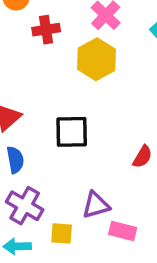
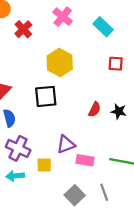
red cross: (46, 30) -> (23, 29), turned -30
yellow hexagon: (96, 59) -> (60, 62), moved

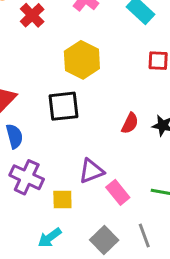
pink rectangle: (85, 160) -> (118, 192), turned 42
cyan arrow: (15, 176) -> (50, 238), moved, turned -30

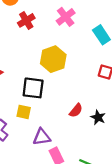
yellow square: (62, 200) -> (24, 112), moved

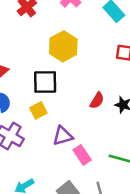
yellow square: (24, 112) -> (38, 110), turned -32

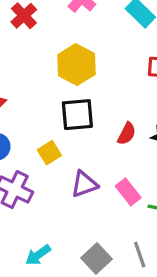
black square: (45, 82) -> (77, 115), moved
pink rectangle: (82, 155) -> (128, 192), moved

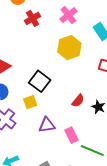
yellow hexagon: (76, 65) -> (69, 48), moved
black square: (77, 115) -> (40, 81), moved, turned 30

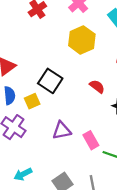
red semicircle: (78, 101) -> (97, 86), moved, turned -88
yellow square: (30, 102) -> (32, 101), moved

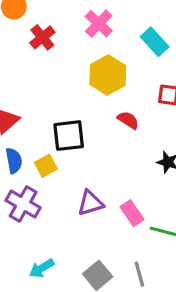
black square: (50, 81) -> (69, 136), turned -35
red semicircle: (97, 86) -> (128, 120), moved

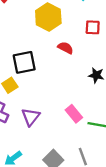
purple triangle: (90, 203) -> (31, 117), moved, turned -30

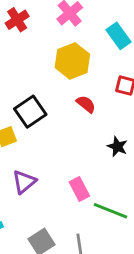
black square: (24, 62) -> (30, 112), turned -35

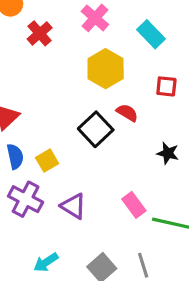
black square: (30, 112) -> (96, 129), moved
purple triangle: (24, 182) -> (73, 206), turned -40

